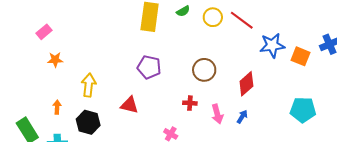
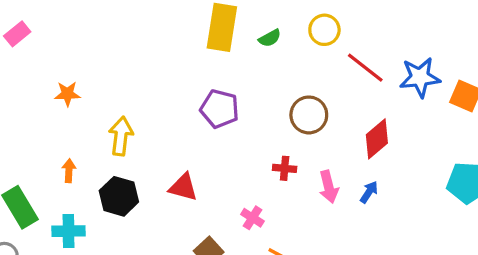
green semicircle: (183, 11) -> (270, 38), moved
red line: (242, 20) -> (365, 68), moved
pink rectangle: (44, 32) -> (17, 34), moved
red triangle: (129, 105) -> (183, 187), moved

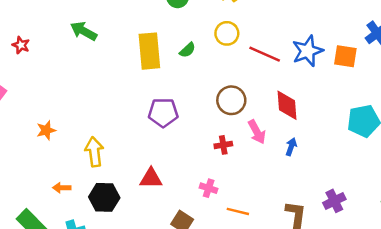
red diamond: (377, 139) -> (287, 105), turned -40
orange arrow: (69, 171) -> (62, 188), turned -78
pink arrow: (329, 187) -> (257, 132), moved

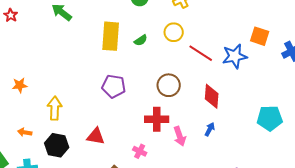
orange square: (345, 56) -> (260, 36), moved
pink arrow: (257, 132) -> (180, 136), moved
red cross: (223, 145) -> (157, 119), size x1.6

